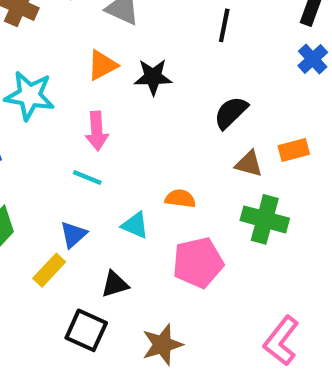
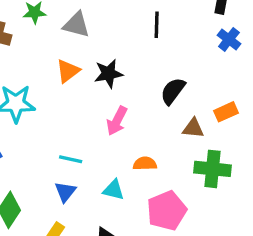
pink arrow: (97, 131) -> (117, 121), moved, turned 40
blue triangle: (73, 235) -> (65, 192), moved

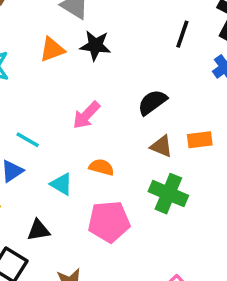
black line: (157, 25) -> (182, 34), moved
black star: (108, 74) -> (95, 46), moved

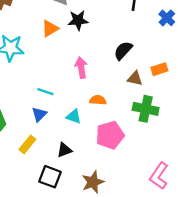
pink arrow: (86, 115) -> (81, 68), turned 138

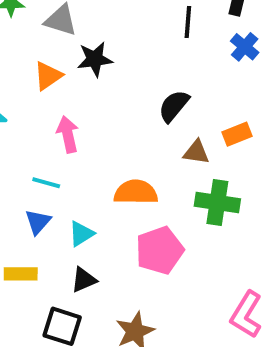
pink arrow: (81, 68) -> (68, 134), moved
orange semicircle: (98, 100) -> (136, 192), size x1.5
cyan triangle: (74, 116) -> (81, 234), moved, turned -49
yellow rectangle: (27, 144) -> (21, 274), turned 54

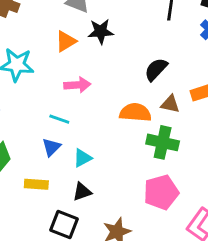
pink arrow: (68, 134) -> (77, 85), turned 95
orange semicircle: (136, 192) -> (135, 112), moved
green cross: (217, 203) -> (163, 142), moved
pink pentagon: (159, 250) -> (161, 192), moved

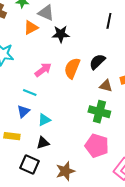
orange triangle: (66, 41) -> (31, 28), moved
pink arrow: (77, 85) -> (43, 70), turned -36
orange semicircle: (135, 112) -> (72, 68), moved, turned -75
pink pentagon: (161, 192) -> (97, 146), turned 30

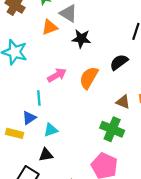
black semicircle: (97, 62) -> (119, 62), moved
cyan line: (30, 93) -> (39, 98), turned 56
yellow rectangle: (12, 136) -> (15, 133), moved

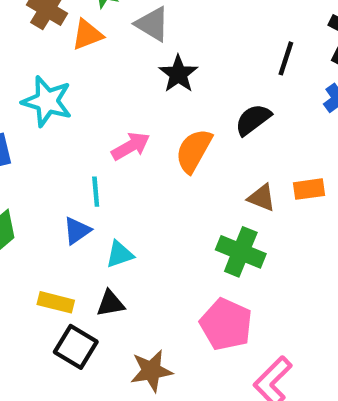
orange triangle: (50, 27) -> (87, 35), moved
black star: (81, 39) -> (178, 74), turned 30
yellow rectangle: (15, 133) -> (56, 302), moved

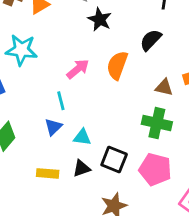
cyan triangle: (120, 254) -> (82, 137), turned 36
black square: (76, 347) -> (114, 159), moved

